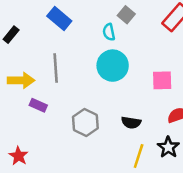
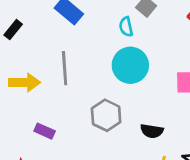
purple rectangle: (38, 105) -> (45, 131), moved
gray hexagon: (85, 122) -> (106, 115), moved

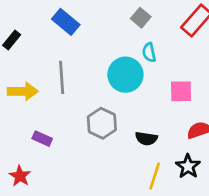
cyan semicircle: (126, 27) -> (149, 52), moved

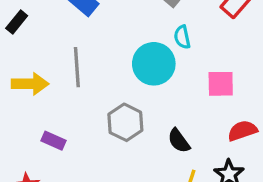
black semicircle: (146, 139) -> (179, 141), turned 45

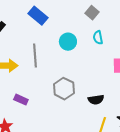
cyan circle: (154, 64) -> (68, 42), moved, size x0.7
black semicircle: (179, 141) -> (96, 100), turned -63

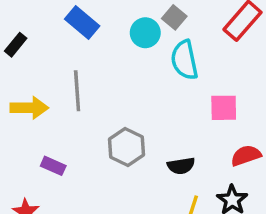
cyan semicircle: (98, 38) -> (184, 60), size x1.6
cyan circle: (68, 42) -> (145, 33), moved

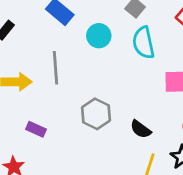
cyan circle: (145, 33) -> (99, 36), moved
black semicircle: (181, 166) -> (141, 129), turned 45

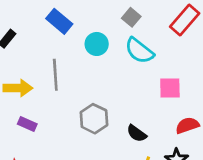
cyan semicircle: (143, 43) -> (139, 51), turned -40
purple rectangle: (36, 129) -> (27, 124), moved

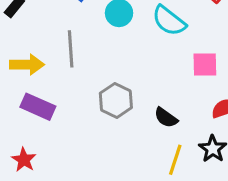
purple rectangle: (27, 124) -> (38, 107), size x1.5

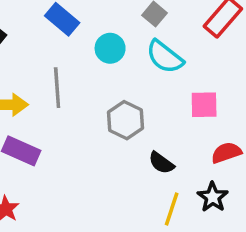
gray hexagon: (116, 100) -> (125, 120), moved

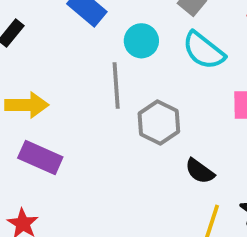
gray line: (57, 88) -> (116, 86), moved

